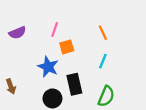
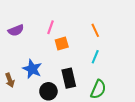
blue star: (48, 67) -> (32, 69), moved

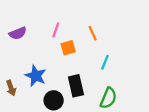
orange line: (95, 30) -> (93, 33), moved

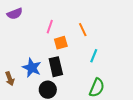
purple semicircle: (18, 33) -> (15, 14), moved
black rectangle: (76, 86) -> (56, 67), moved

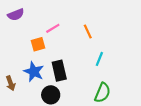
pink line: (50, 27) -> (53, 28), turned 40
orange square: (61, 43) -> (38, 44), moved

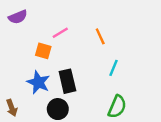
orange square: (38, 44) -> (43, 51), turned 32
brown arrow: (11, 83) -> (12, 108), moved

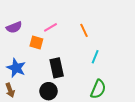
purple semicircle: (18, 17) -> (14, 27), moved
blue star: (38, 82) -> (16, 68), moved

